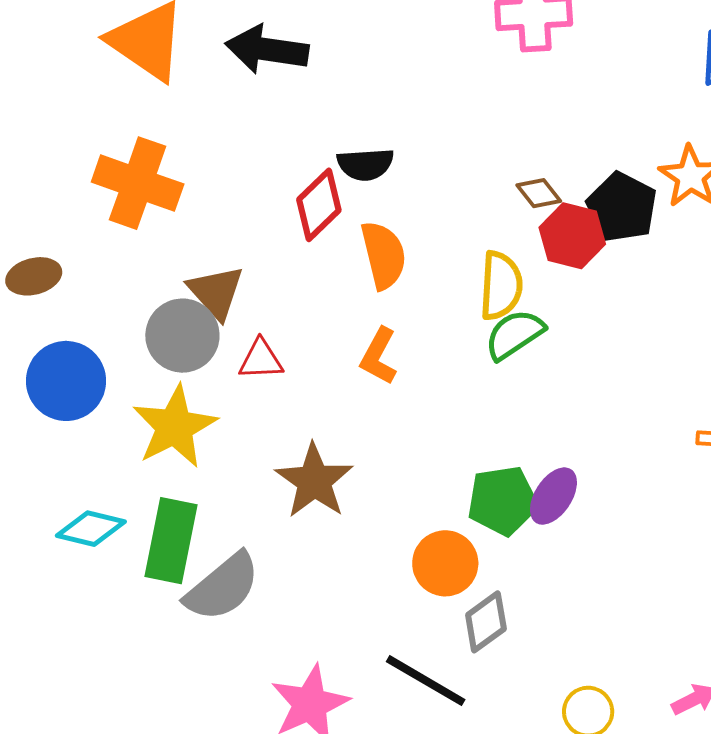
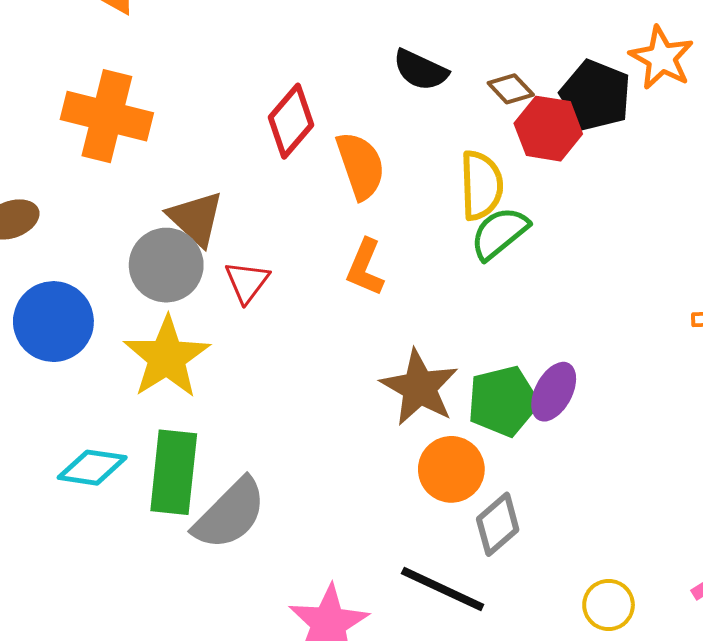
black semicircle: (365, 164) -> (420, 70), moved, turned 34
red triangle: (261, 360) -> (247, 282), turned -45
brown star: (314, 481) -> (419, 388), moved

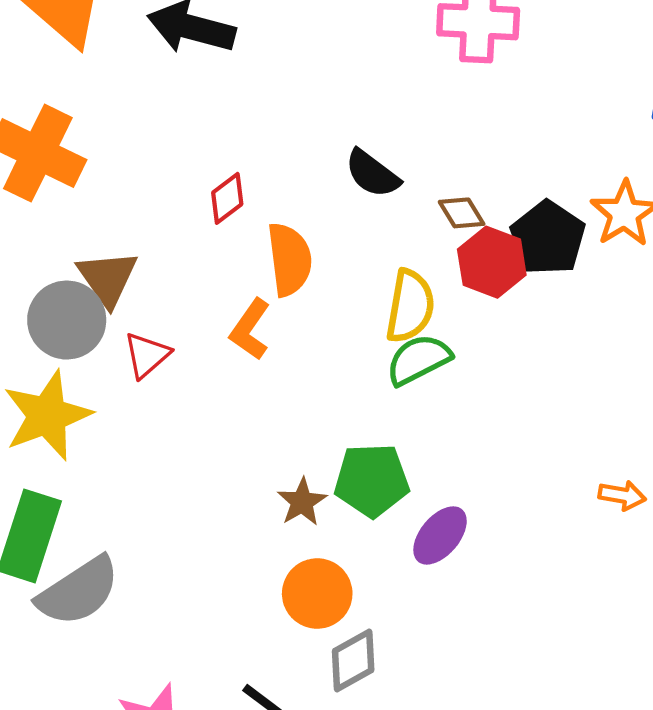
red diamond: (291, 121) -> (227, 198), size x0.7
orange L-shape: (365, 267) -> (250, 329), moved
brown star: (419, 388) -> (302, 502), size x0.6
green pentagon: (503, 401) -> (372, 480), moved

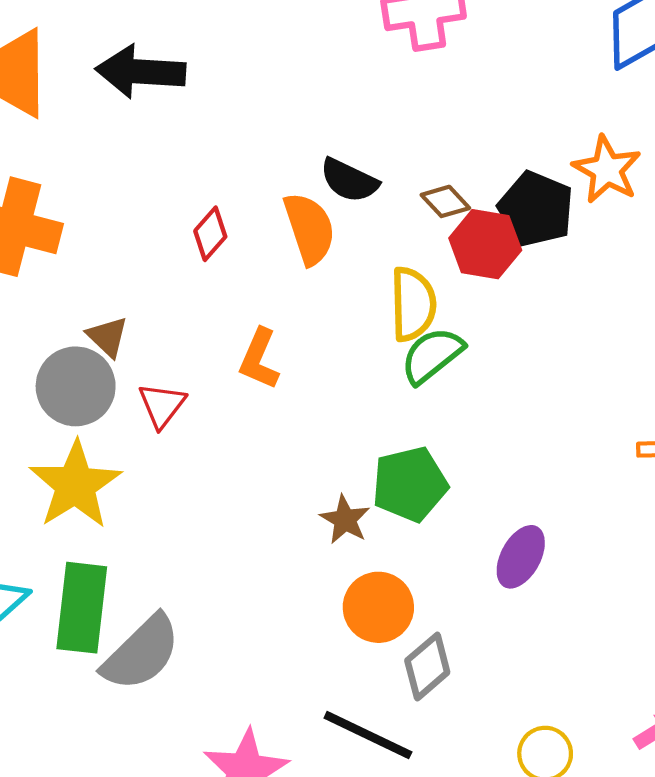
orange semicircle: (290, 259) -> (309, 229), moved
brown triangle: (107, 278) -> (108, 337), size x0.7
purple ellipse: (440, 535) -> (521, 557), moved

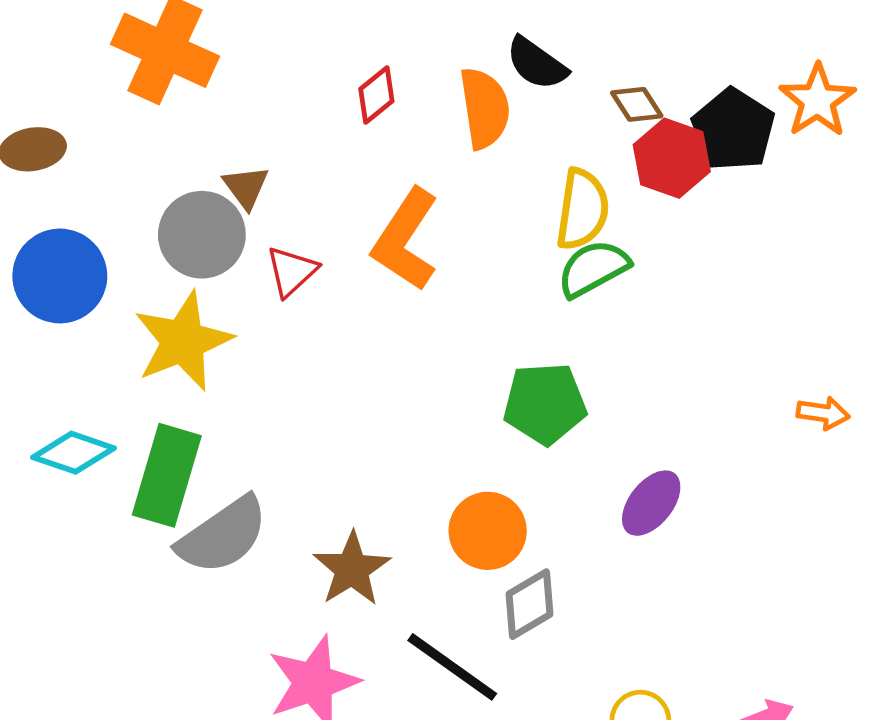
orange L-shape: (259, 359) -> (406, 240), size x1.5
brown star: (345, 520) -> (352, 569), moved, size x1.4

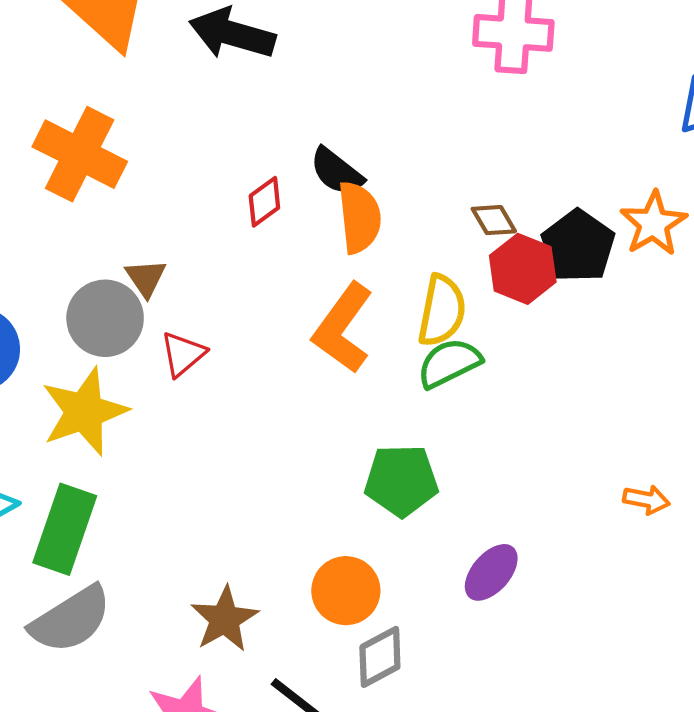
black semicircle: (537, 63) -> (337, 172), moved
orange L-shape: (406, 240) -> (343, 328), moved
gray semicircle: (223, 535) -> (71, 619), moved

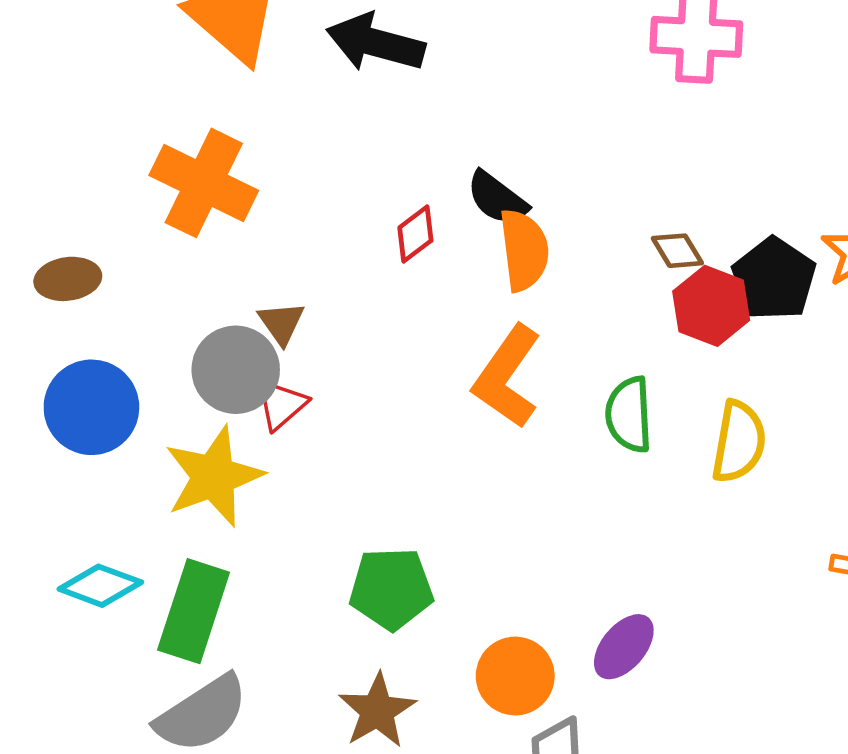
yellow semicircle: (442, 311) -> (739, 442), moved
red triangle: (183, 354) -> (281, 404), moved
green semicircle: (449, 363) -> (629, 415), turned -66
green pentagon: (401, 480) -> (391, 589), moved
purple ellipse: (491, 572) -> (624, 647), moved

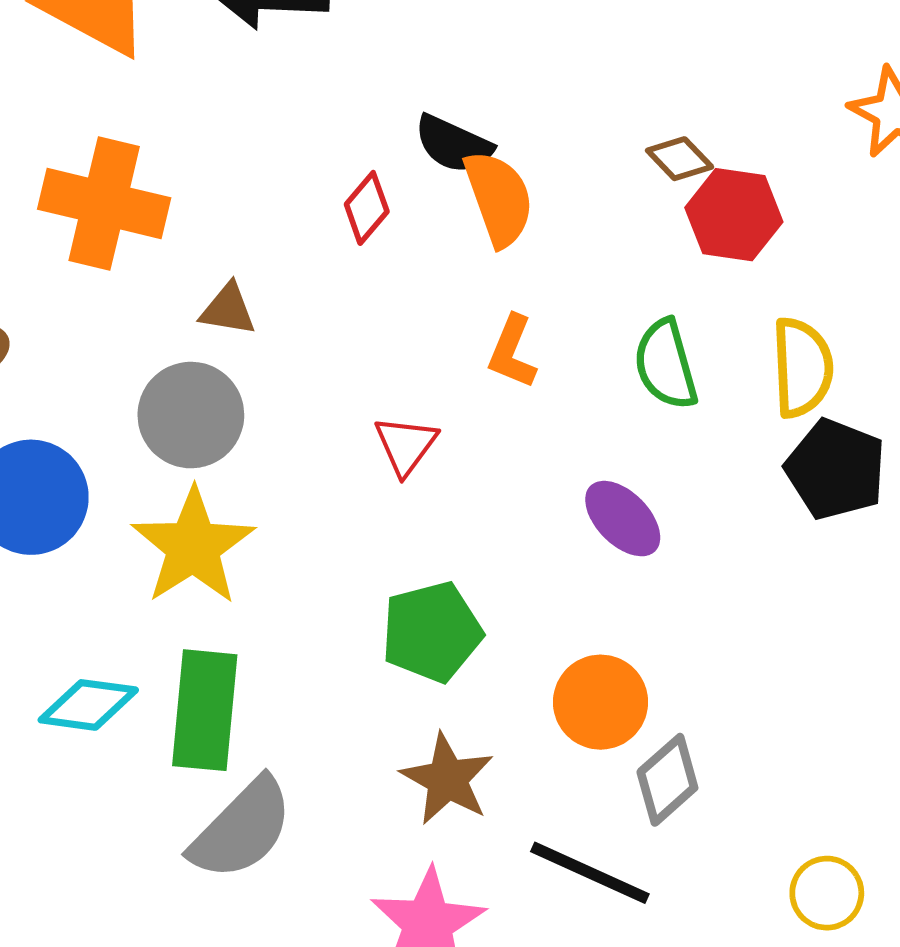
black pentagon: (774, 279) -> (836, 469), moved
brown triangle: (281, 323) -> (228, 309), moved, turned -33
orange L-shape: (507, 377) -> (512, 352), size x0.6
red triangle: (281, 404) -> (406, 445), moved
purple ellipse: (624, 647) -> (623, 519), moved, turned -72

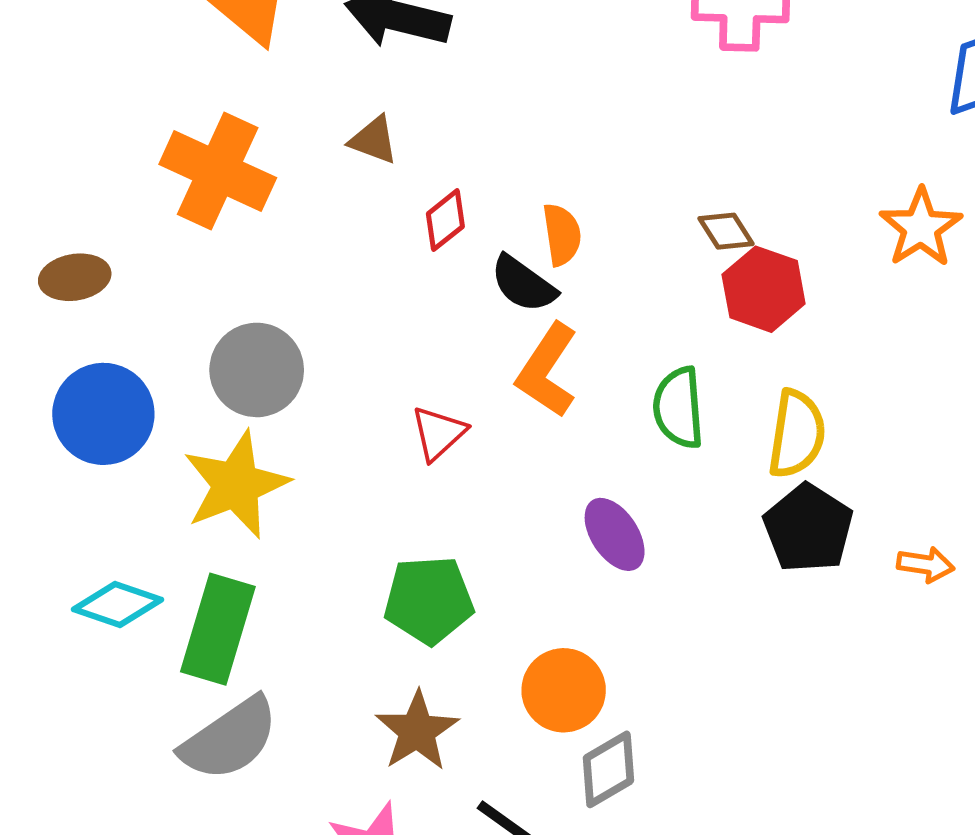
black semicircle: (453, 144) -> (523, 284), moved
orange semicircle: (499, 198) -> (562, 235), size x0.7
brown triangle: (228, 309) -> (374, 140), moved
orange L-shape: (512, 352) -> (547, 370), size x1.4

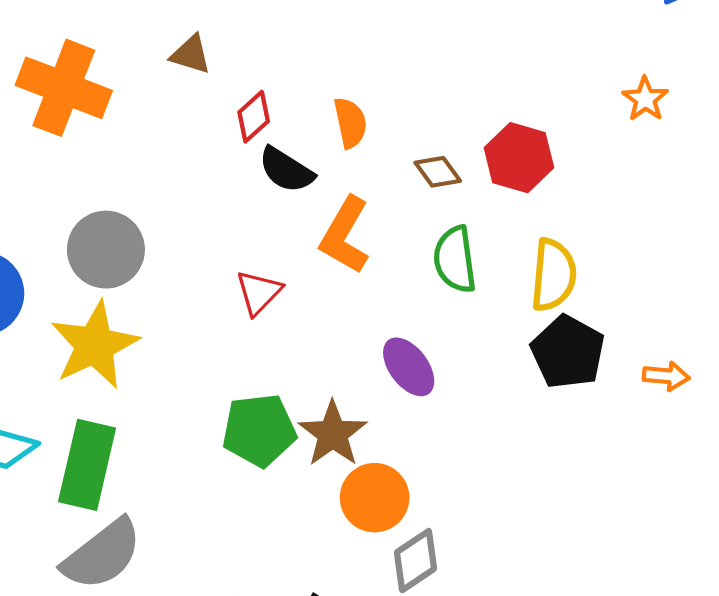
orange star: (921, 228) -> (645, 99), size x0.7
brown diamond: (726, 231) -> (438, 172), moved
black semicircle: (523, 284) -> (286, 170), moved
brown star: (417, 731) -> (333, 434), moved

